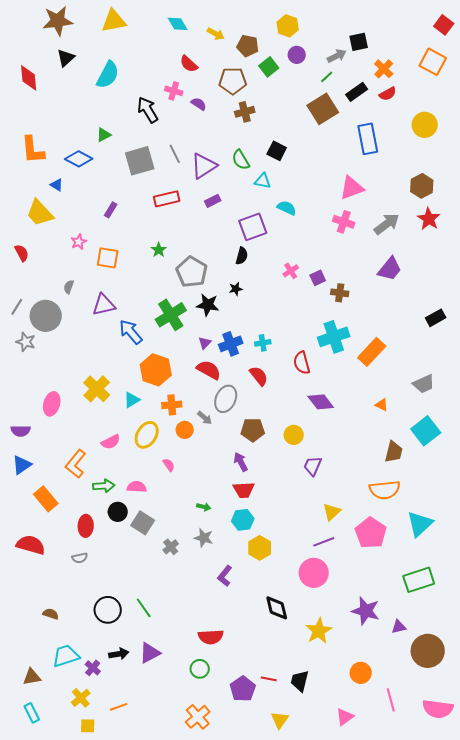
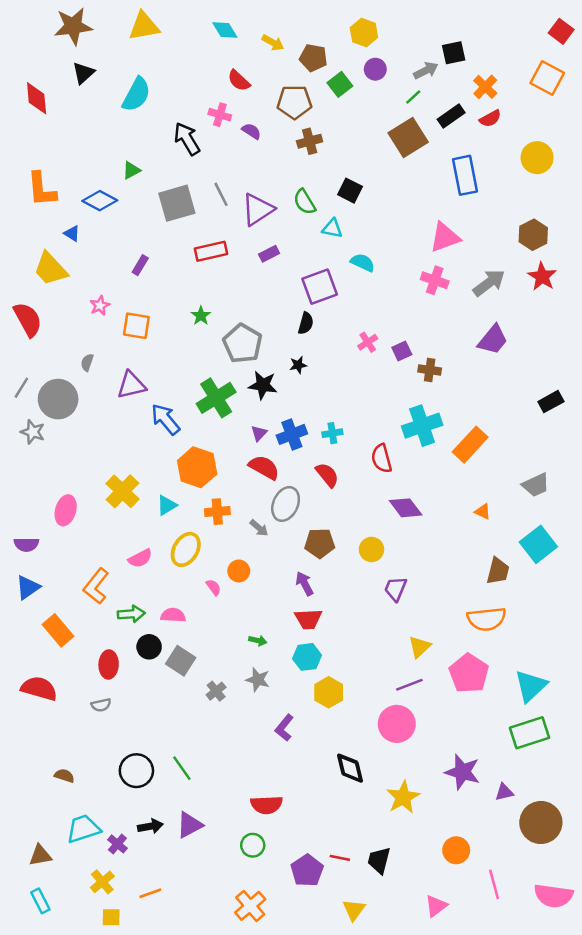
red semicircle: (22, 253) -> (28, 319), size x1.6
orange circle: (185, 430) -> (239, 571), moved
cyan triangle: (420, 524) -> (531, 686), moved

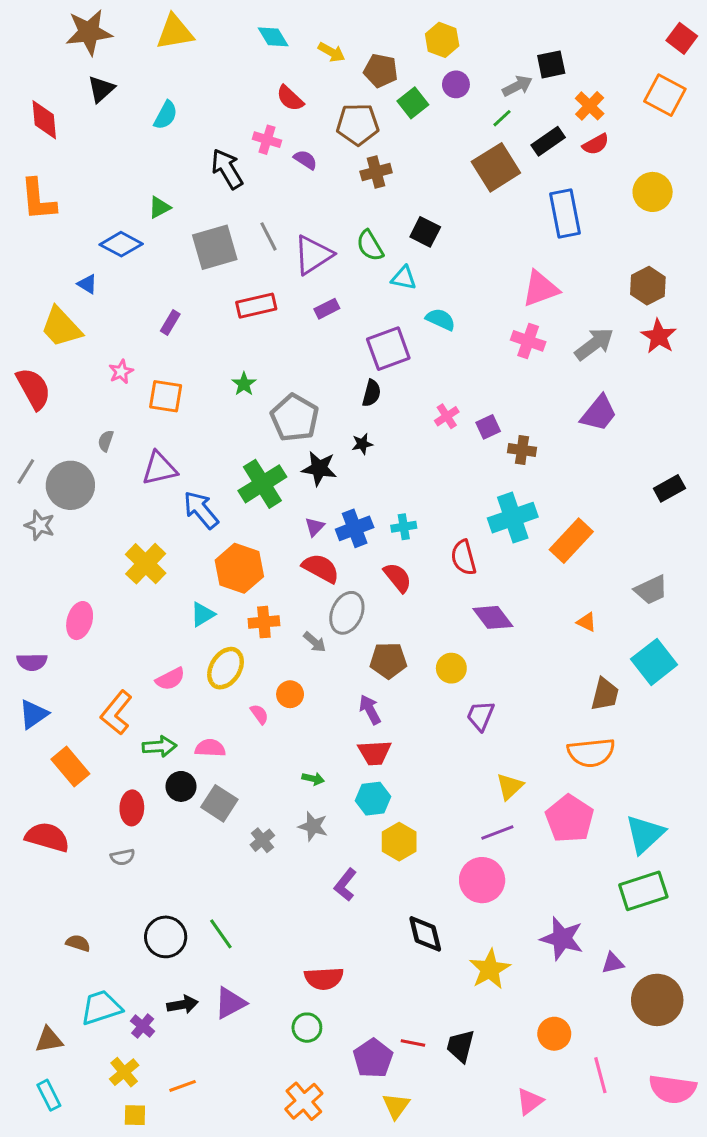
cyan semicircle: (136, 94) -> (166, 115), size x0.7
orange L-shape: (42, 189) -> (38, 200), moved
yellow cross: (123, 491) -> (146, 564), moved
yellow triangle: (354, 910) -> (396, 1106), moved

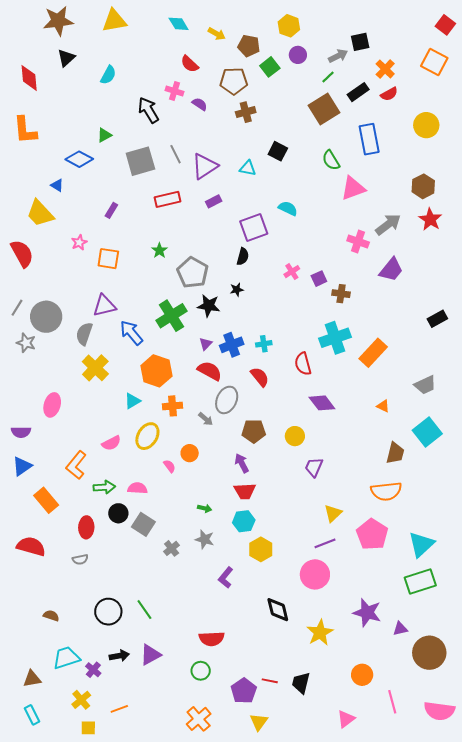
green semicircle: (370, 246) -> (331, 160), moved
cyan triangle: (404, 278) -> (248, 168), moved
pink cross: (528, 341) -> (358, 241), moved
gray semicircle: (106, 441) -> (84, 334), moved, size x1.6

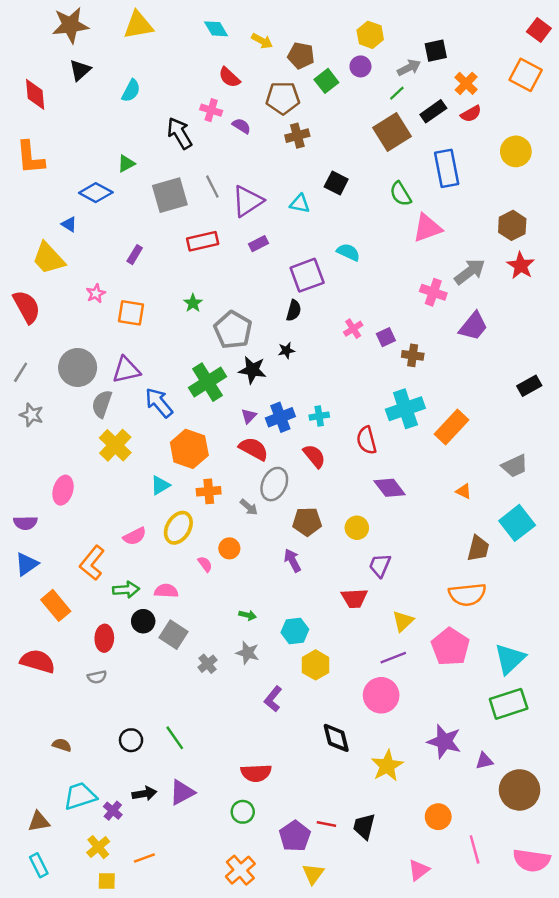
yellow hexagon: (289, 26) -> (370, 35), moved
gray circle: (46, 317) -> (78, 367), moved
red trapezoid: (245, 491) -> (354, 598), moved
black circle: (108, 612) -> (131, 740), size x0.7

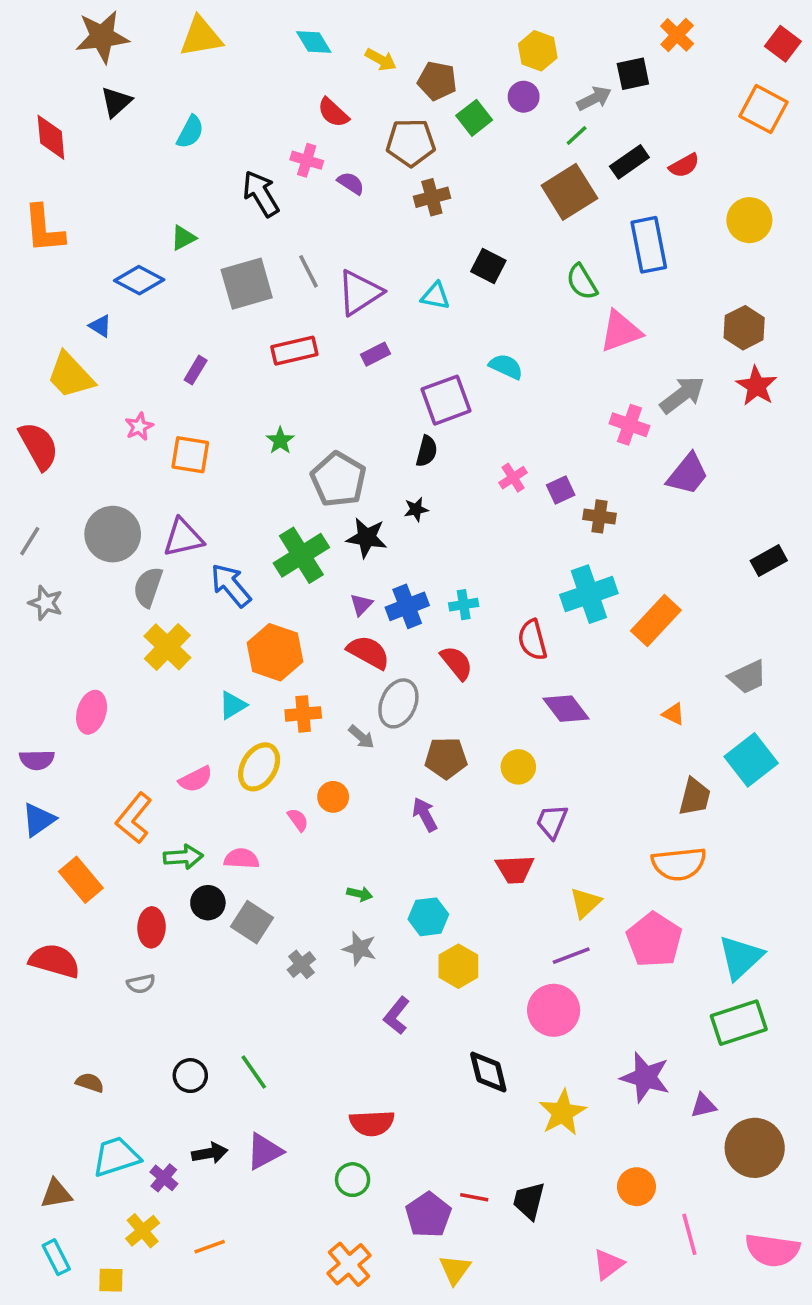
orange cross: (466, 83) -> (677, 35), moved
yellow square: (107, 881) -> (111, 1280), moved

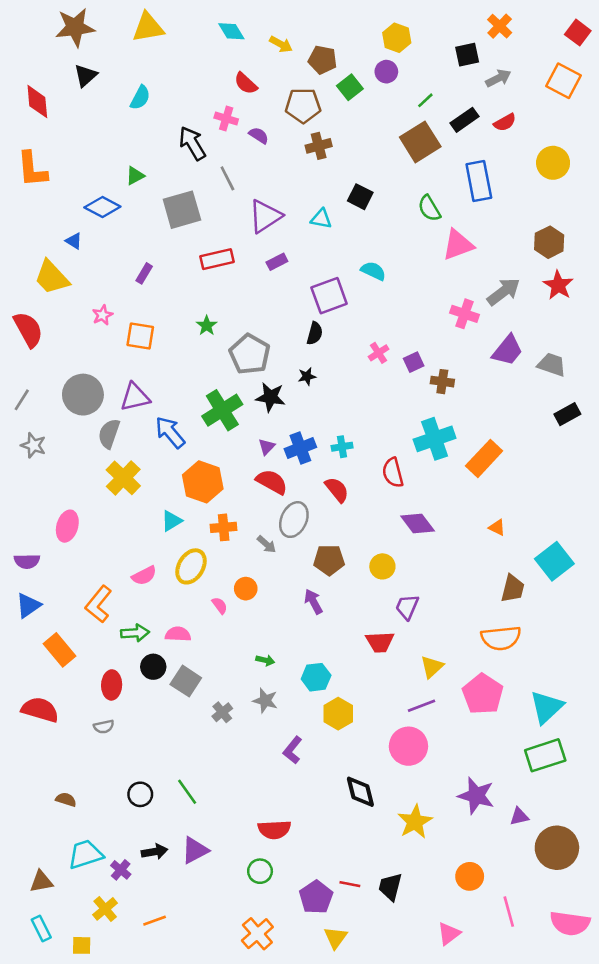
gray arrow: (594, 98) -> (498, 78), moved
gray line: (308, 271) -> (227, 178), moved
gray trapezoid: (748, 677) -> (552, 365), moved, turned -136

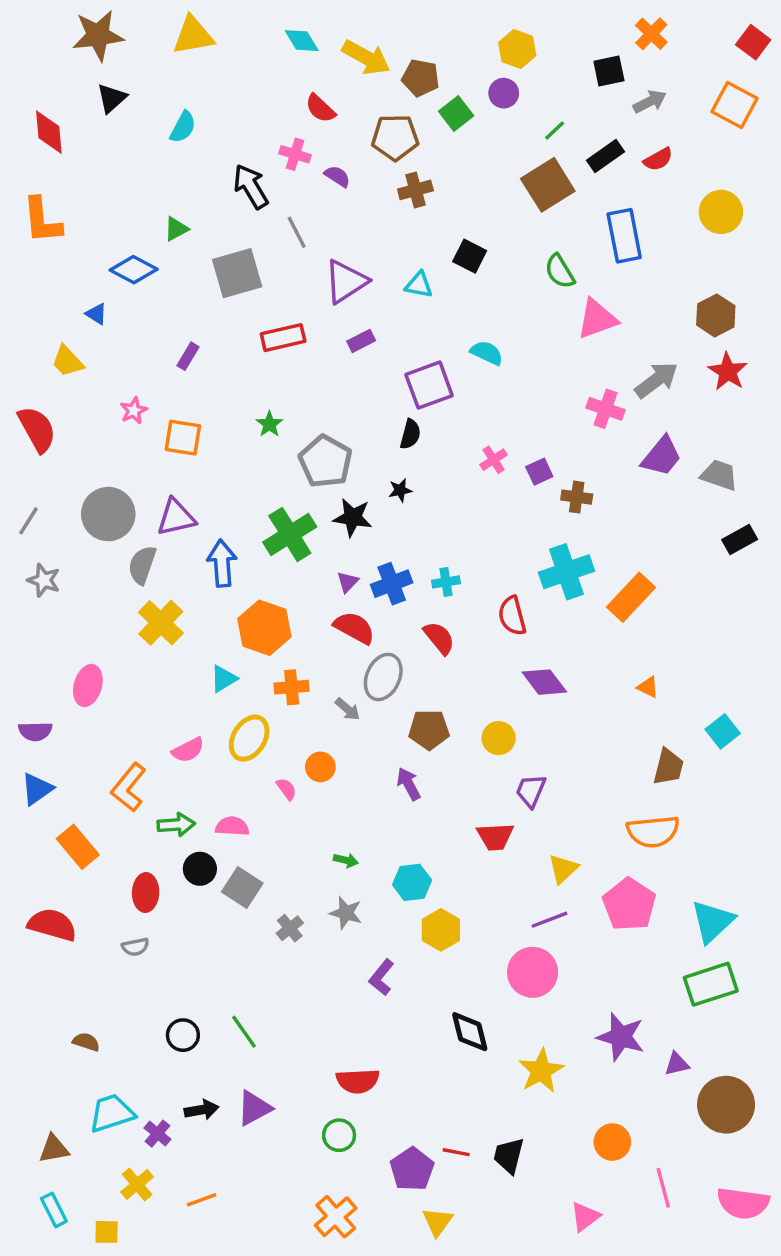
yellow arrow: (281, 44) -> (366, 58), size x1.6
yellow trapezoid: (52, 277) -> (68, 361), size x0.7
blue arrow: (170, 432) -> (222, 563), turned 36
cyan square: (554, 561) -> (723, 731), size x0.7

